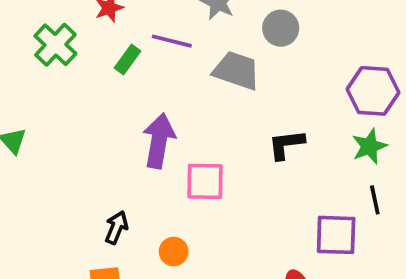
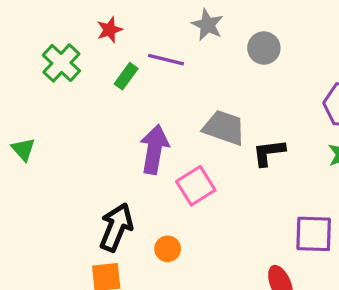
gray trapezoid: (236, 71) -> (224, 128), moved
pink square: (205, 181) -> (196, 186), turned -33
black arrow: (116, 228) -> (116, 227), size x1.6

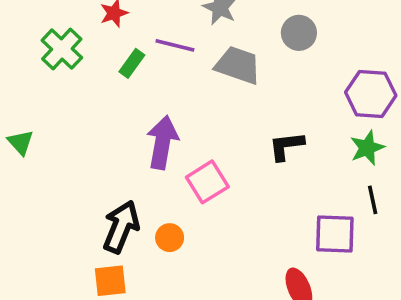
gray circle: (264, 48) -> (299, 33), moved
gray trapezoid: (224, 128) -> (238, 65), moved
orange circle: (168, 249) -> (170, 238), moved

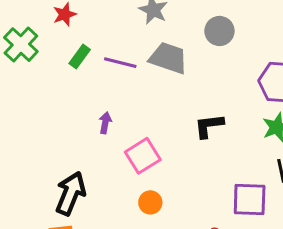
purple line: (175, 45) -> (120, 63), moved
purple arrow: (162, 142) -> (105, 123), size x0.5
orange circle: (170, 238) -> (150, 202), moved

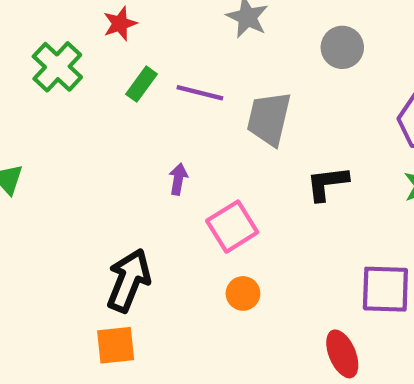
gray trapezoid: (168, 58) -> (269, 119), moved, turned -96

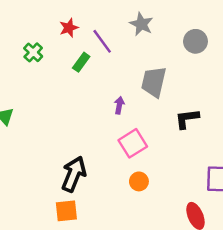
green cross: (57, 67) -> (33, 52), size x0.7
purple line: (200, 93) -> (102, 41), moved, turned 40
purple arrow: (178, 179) -> (119, 105), moved

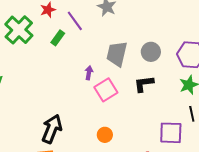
gray circle: (195, 41) -> (151, 52), moved
green cross: (33, 52) -> (19, 30), size x1.8
pink square: (133, 143) -> (106, 90), moved

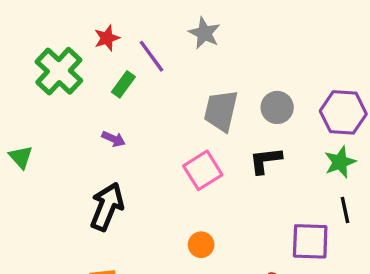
purple arrow: (89, 73) -> (113, 139), moved, turned 104
black arrow: (52, 129) -> (107, 207), moved

